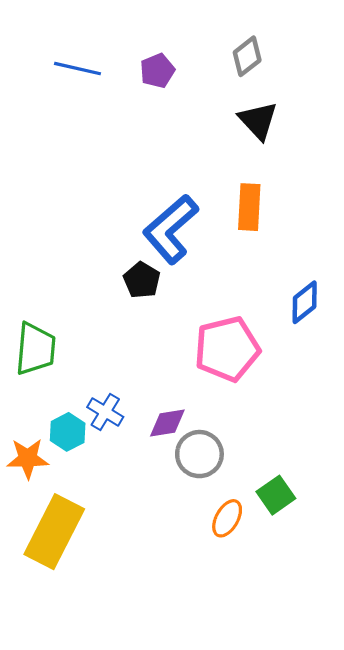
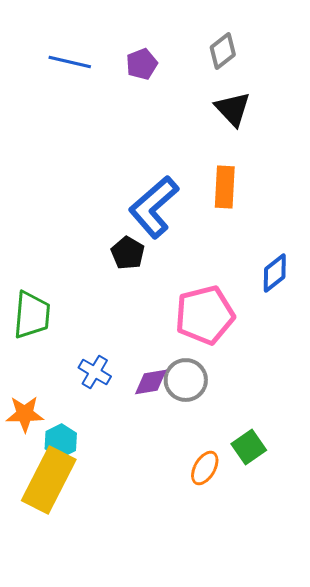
cyan hexagon: (68, 432) -> (61, 441), moved
gray circle: (199, 454) -> (186, 380), moved

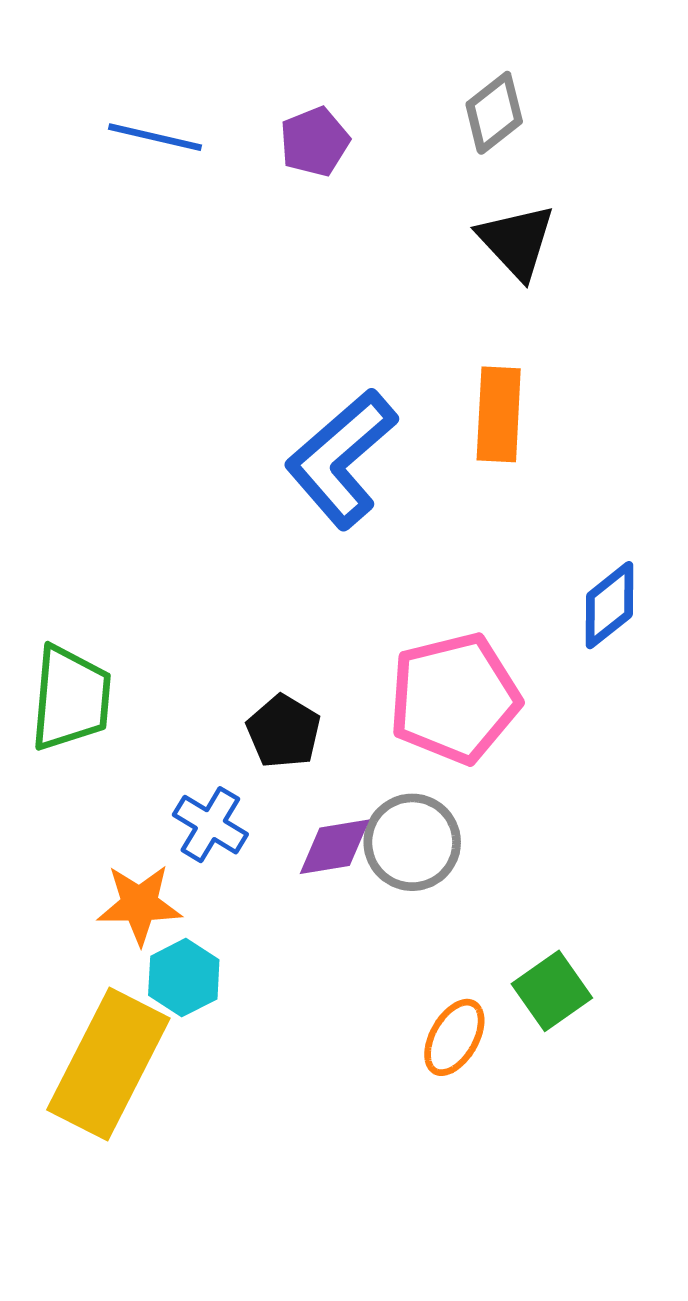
black pentagon: (128, 253) -> (284, 731), moved
orange star: (25, 414) -> (139, 904), moved
cyan hexagon: (61, 441) -> (184, 978), moved

